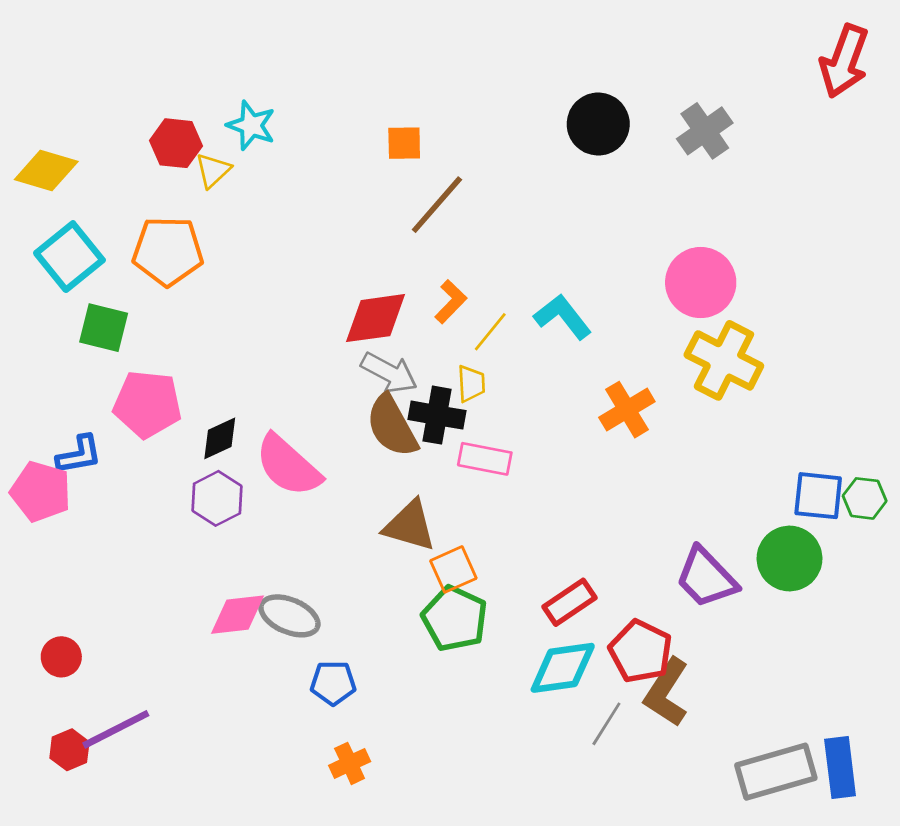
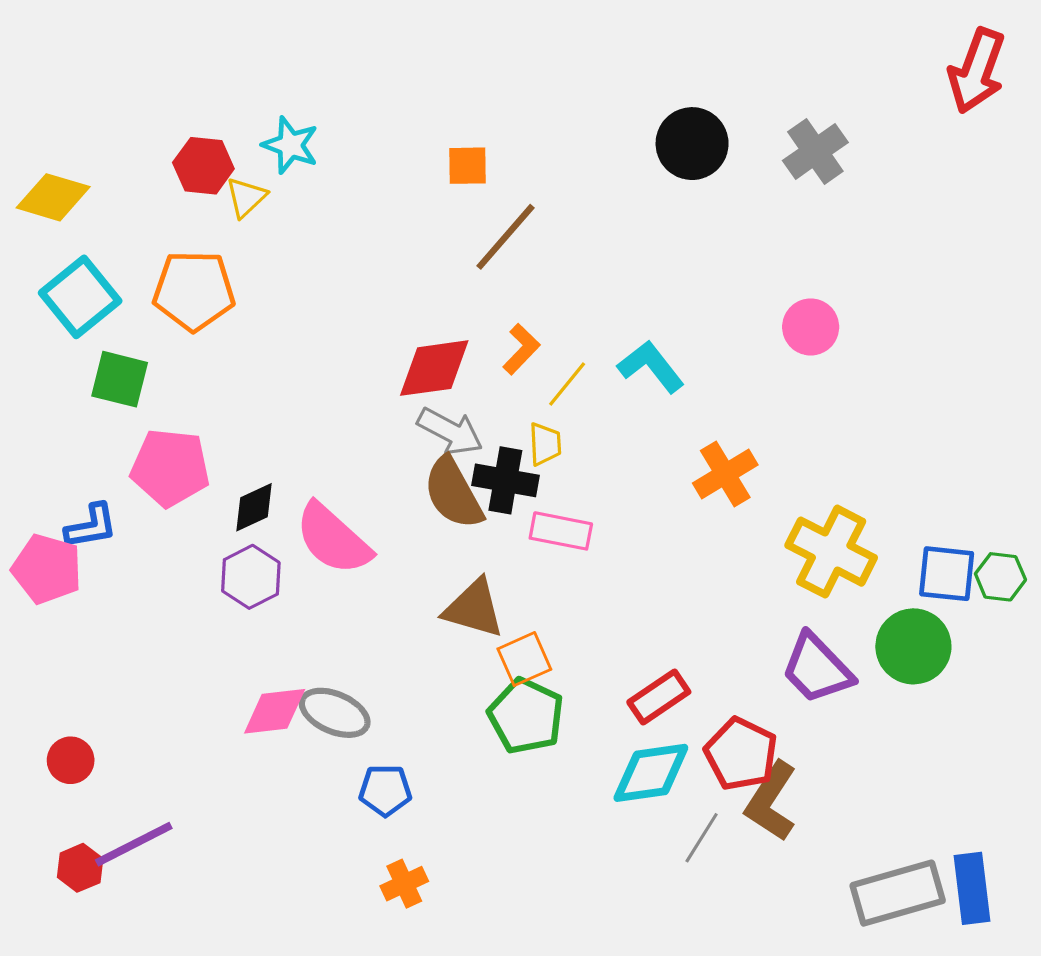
pink circle: (701, 283) -> (811, 327), size x0.7
yellow cross: (724, 360) -> (831, 552), moved

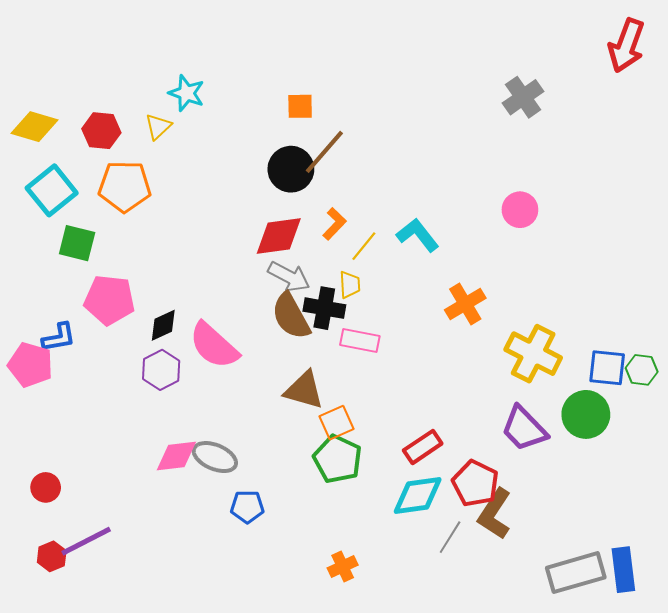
black circle: (692, 144) -> (291, 169), moved
red hexagon: (203, 166) -> (101, 131), moved
orange cross: (404, 884) -> (343, 566), moved

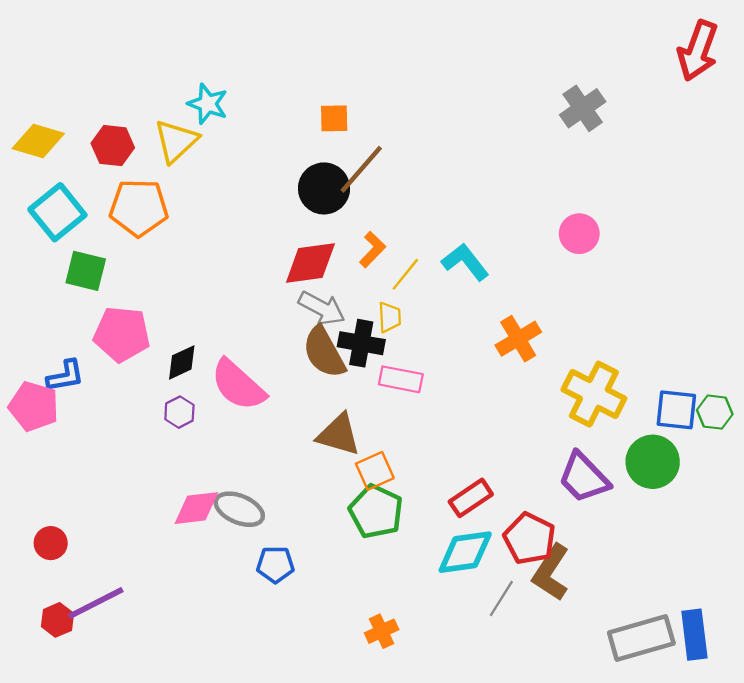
yellow triangle: (158, 127) -> (176, 141), size x1.5
purple hexagon: (161, 370) -> (179, 412), size x0.7

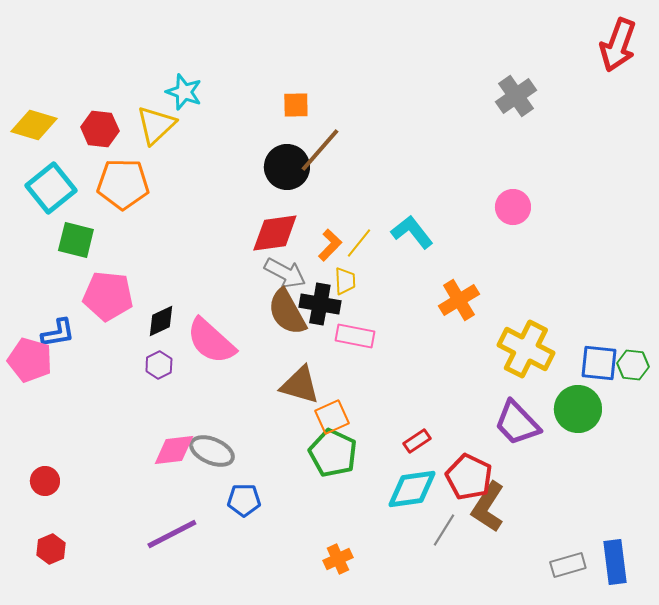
orange L-shape: (373, 249) -> (330, 245), moved
red rectangle: (471, 498) -> (417, 441), size x0.7
purple line: (96, 603) -> (172, 534), moved
gray rectangle: (641, 638) -> (568, 565), size x0.6

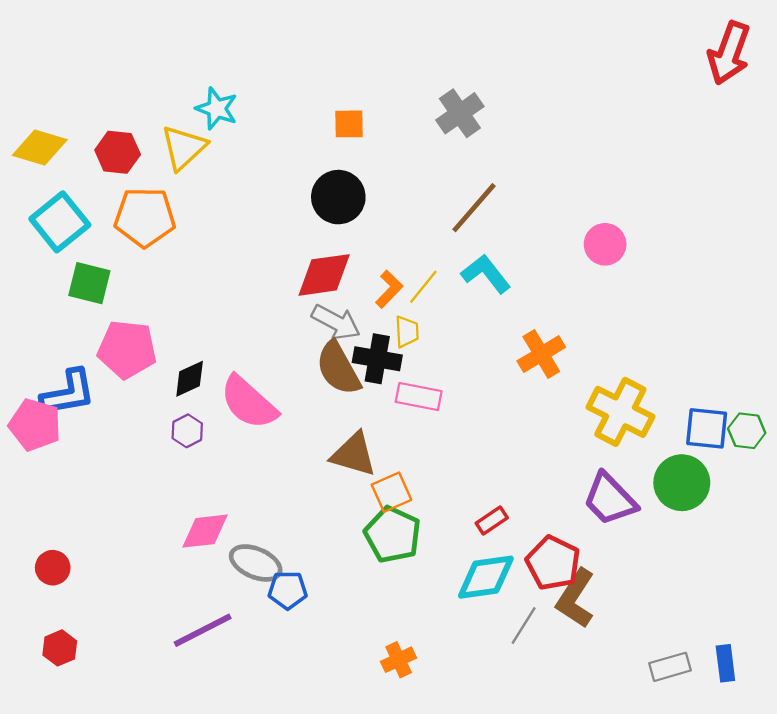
gray cross: (516, 96) -> (460, 113), moved
brown line: (320, 150) -> (474, 208), moved
blue L-shape: (58, 333) -> (68, 393), size x1.4
gray ellipse: (212, 451) -> (256, 563), moved
blue rectangle: (615, 562) -> (725, 663), size x0.7

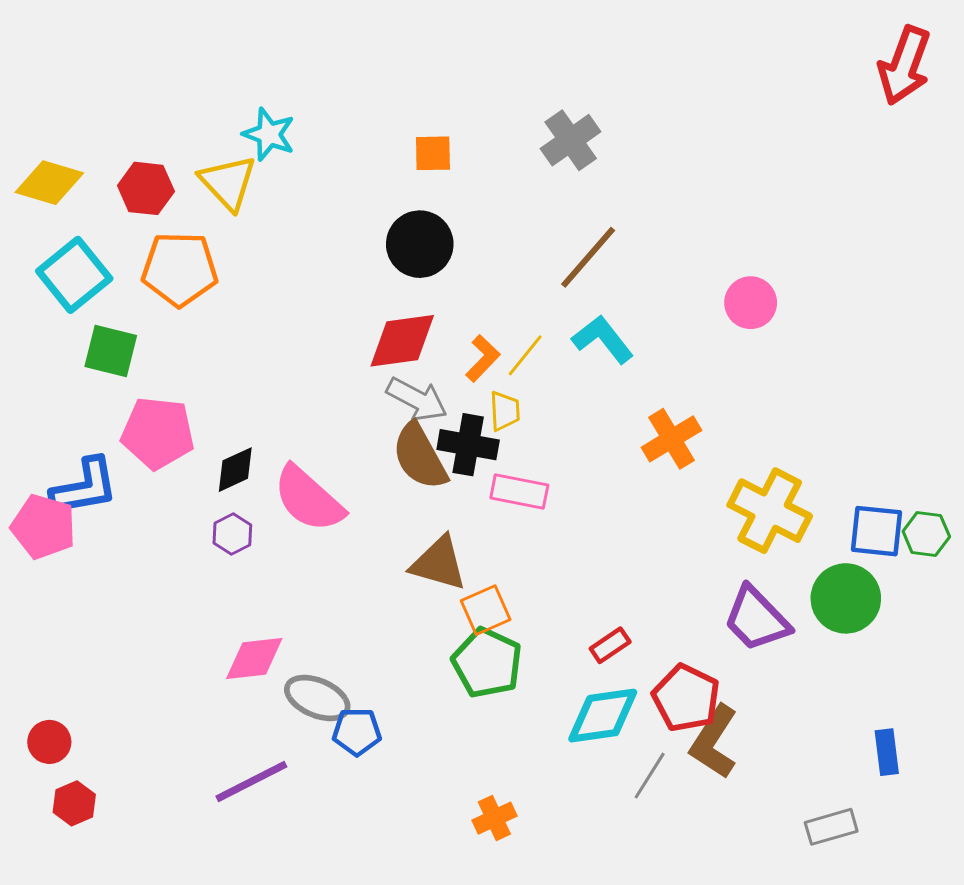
yellow triangle: (184, 147) -> (228, 183), turned -30
red circle: (53, 568) -> (49, 742), moved
blue rectangle: (725, 663) -> (887, 752), moved

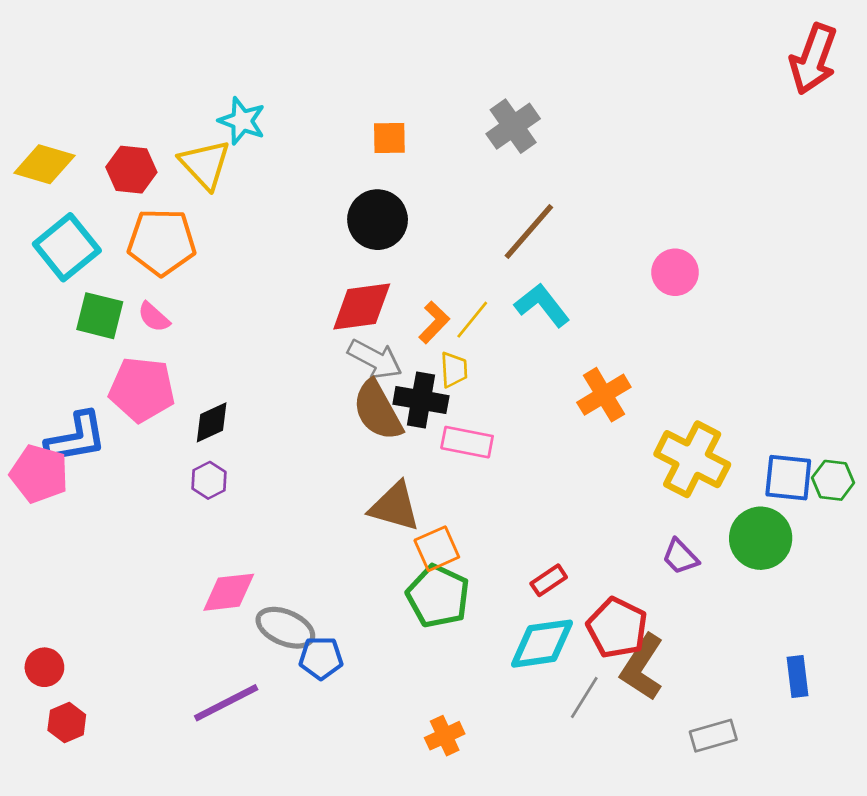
pink semicircle: (308, 499) -> (154, 317), moved, size x0.5
purple trapezoid: (756, 619) -> (680, 557), size x0.6
gray rectangle: (831, 827) -> (713, 736), moved

